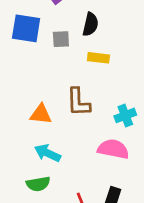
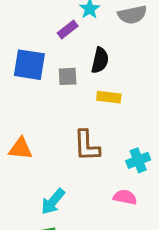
orange triangle: (41, 114) -> (21, 149), moved
pink semicircle: (113, 149) -> (125, 197), size x0.7
cyan arrow: (48, 153) -> (53, 202), turned -75

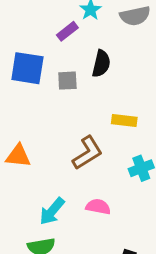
yellow rectangle: (109, 97) -> (124, 121), moved
brown L-shape: (87, 146) -> (87, 153), turned -120
pink semicircle: (125, 197) -> (98, 207), moved

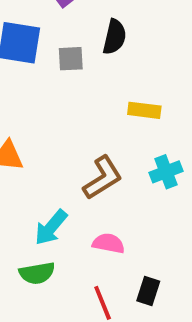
brown L-shape: (87, 153) -> (103, 178), moved
pink semicircle: (98, 207) -> (109, 243), moved

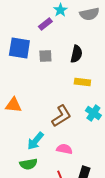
black semicircle: (114, 37) -> (76, 54), moved
cyan cross: (166, 172) -> (93, 113), turned -35

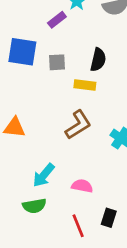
yellow rectangle: (82, 82) -> (85, 85), moved
brown L-shape: (61, 116) -> (78, 125), moved

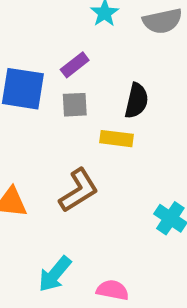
purple rectangle: (57, 20) -> (75, 65), moved
brown L-shape: (78, 125) -> (79, 190), moved

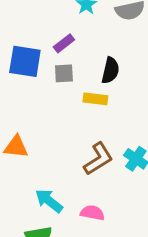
brown L-shape: (79, 190) -> (98, 159), moved
cyan arrow: (55, 274) -> (49, 201), turned 88

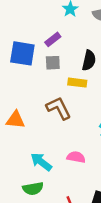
brown L-shape: (98, 159) -> (59, 108), moved, turned -84
pink semicircle: (92, 213) -> (76, 157), moved

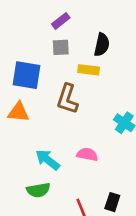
blue square: (22, 53) -> (26, 75), moved
brown L-shape: (59, 108) -> (67, 99), turned -136

